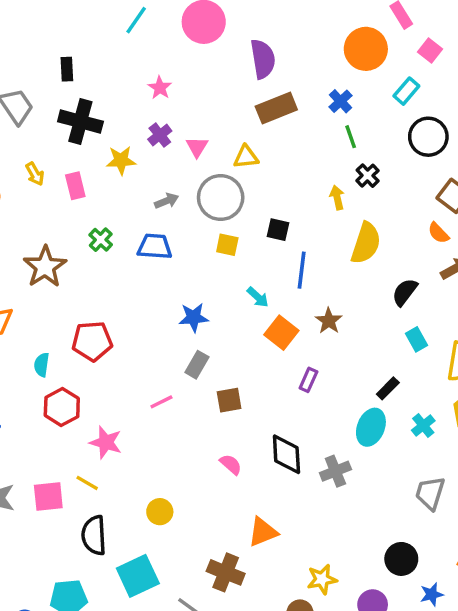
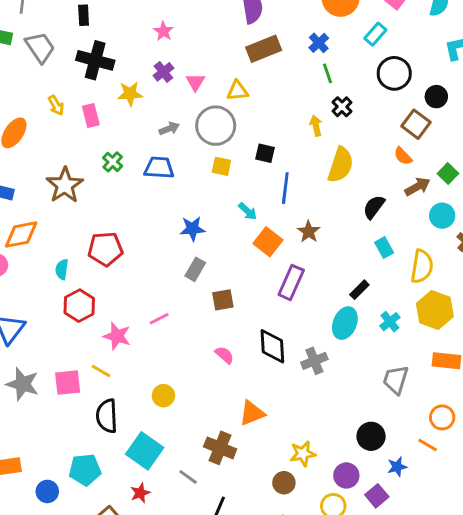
purple rectangle: (308, 380) -> (291, 282), size x1.6
pink line: (161, 402) -> (159, 319), moved
cyan square: (138, 576) -> (145, 451), turned -30

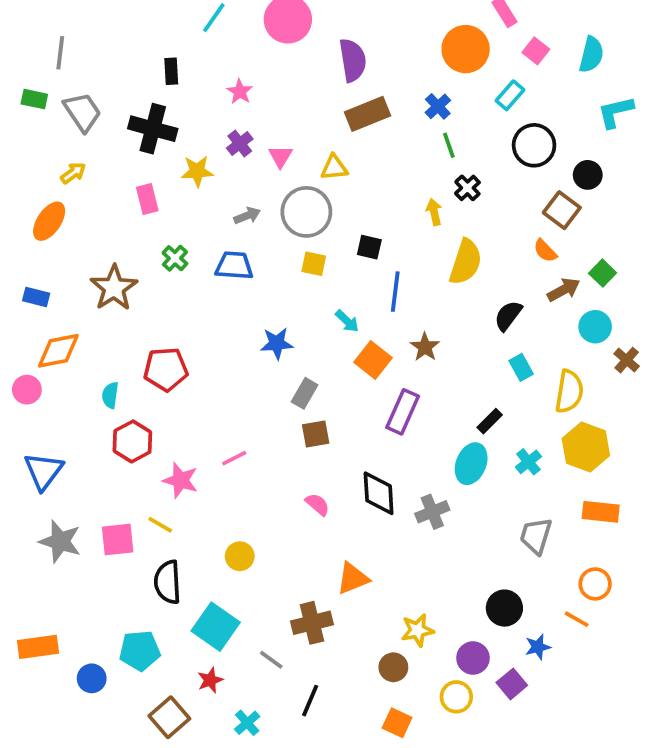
black rectangle: (84, 15) -> (171, 71), moved
yellow arrow: (56, 105) -> (73, 173), moved, turned -96
gray rectangle: (195, 269) -> (305, 393), moved
brown cross: (220, 448) -> (312, 623), turned -36

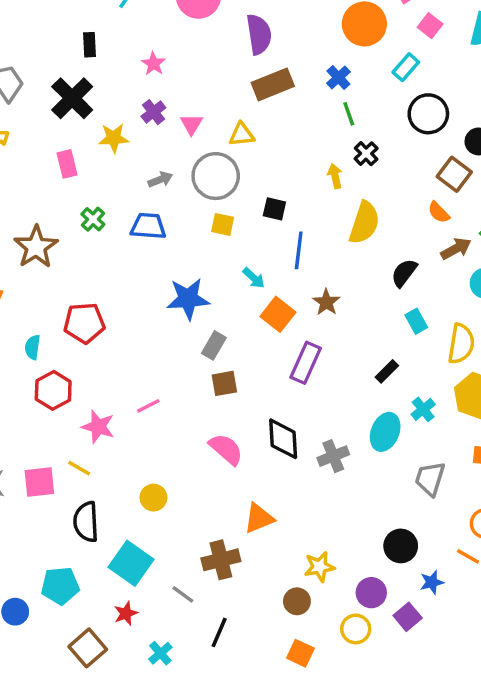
black cross: (153, 129) -> (72, 98), turned 30
blue star: (277, 343) -> (188, 299), size x1.4
cyan ellipse: (471, 464) -> (385, 432), moved
pink semicircle: (317, 504) -> (226, 449), size x1.5

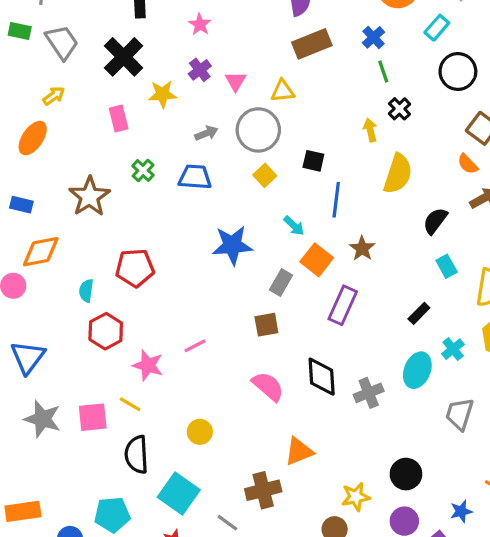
yellow square: (223, 224) -> (265, 175), turned 35
gray rectangle: (214, 345) -> (281, 283), moved
black circle: (401, 546) -> (406, 474), moved

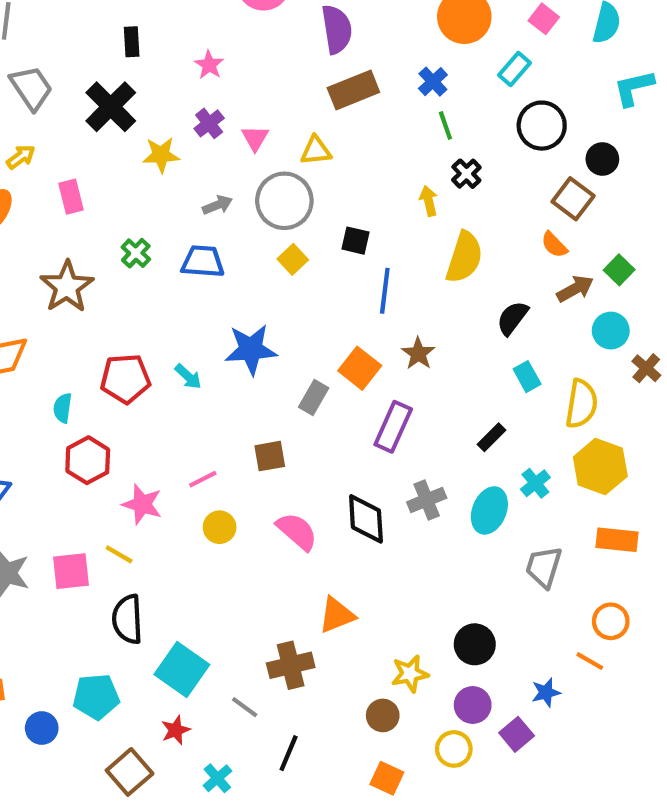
pink rectangle: (119, 119) -> (71, 197), moved
cyan arrow: (294, 226) -> (188, 377), moved
brown square: (266, 325) -> (270, 456), moved
gray cross: (369, 393) -> (427, 500), moved
yellow circle: (200, 432) -> (220, 527), moved

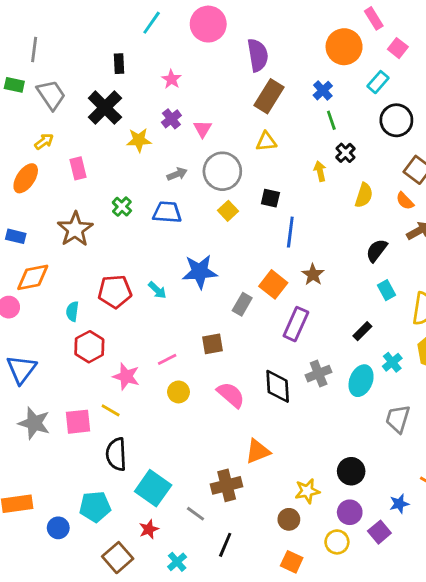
brown rectangle: (353, 90) -> (269, 96), turned -36
yellow triangle: (316, 151) -> (266, 142), moved
yellow semicircle: (464, 257) -> (364, 195), moved, size x0.7

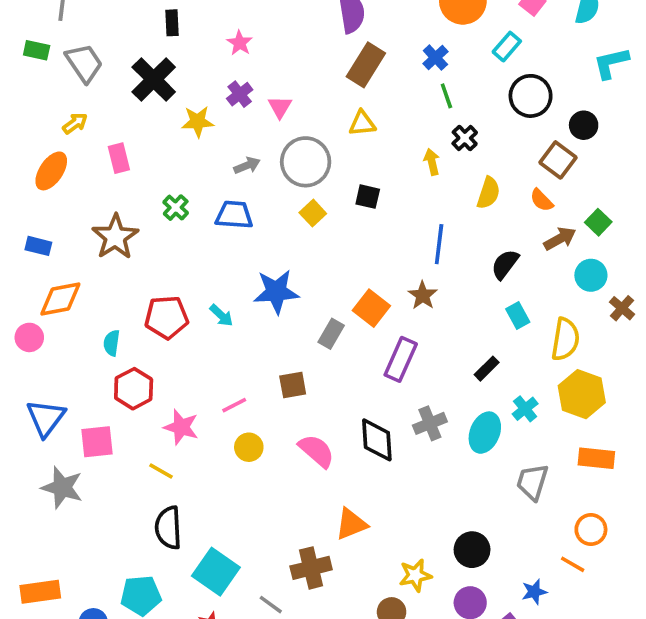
blue line: (290, 232) -> (439, 244), moved
pink square: (78, 422) -> (97, 442), moved

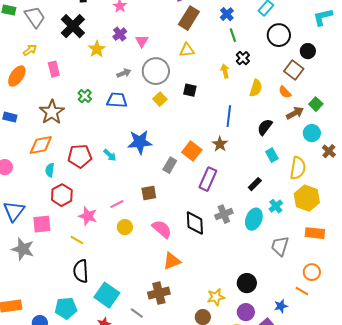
yellow star: (198, 122) -> (97, 49), turned -30
orange diamond: (60, 299) -> (41, 145), moved
orange triangle: (351, 524) -> (172, 261), moved

